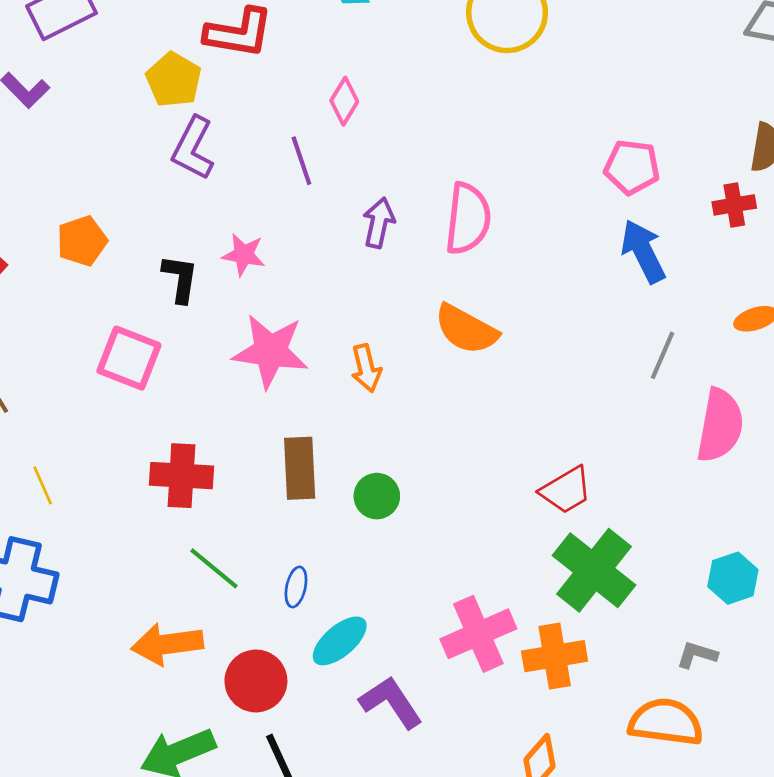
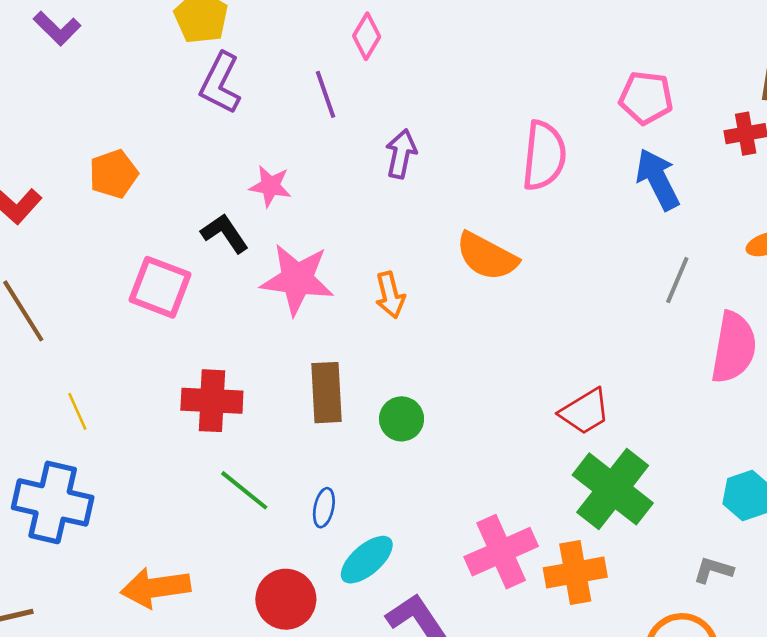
pink semicircle: (468, 219) -> (544, 156), moved
black L-shape: (180, 279) -> (225, 233), moved, turned -42
orange arrow: (167, 644) -> (155, 588), moved

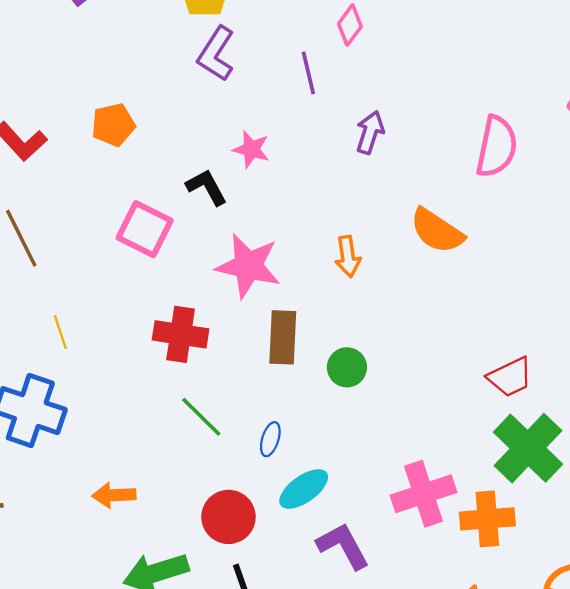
pink star: (297, 279) -> (248, 266), moved
orange arrow: (155, 588) -> (114, 495), size x0.7

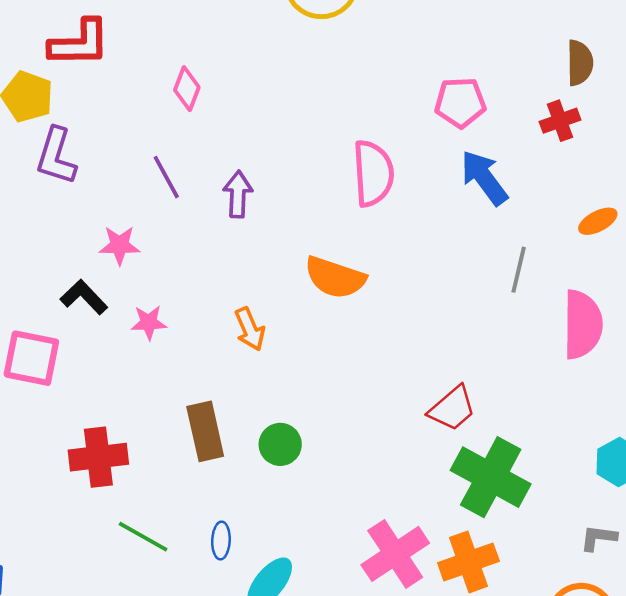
purple line: (308, 73) -> (166, 177), moved
pink star: (248, 266) -> (149, 322), moved, size x0.5

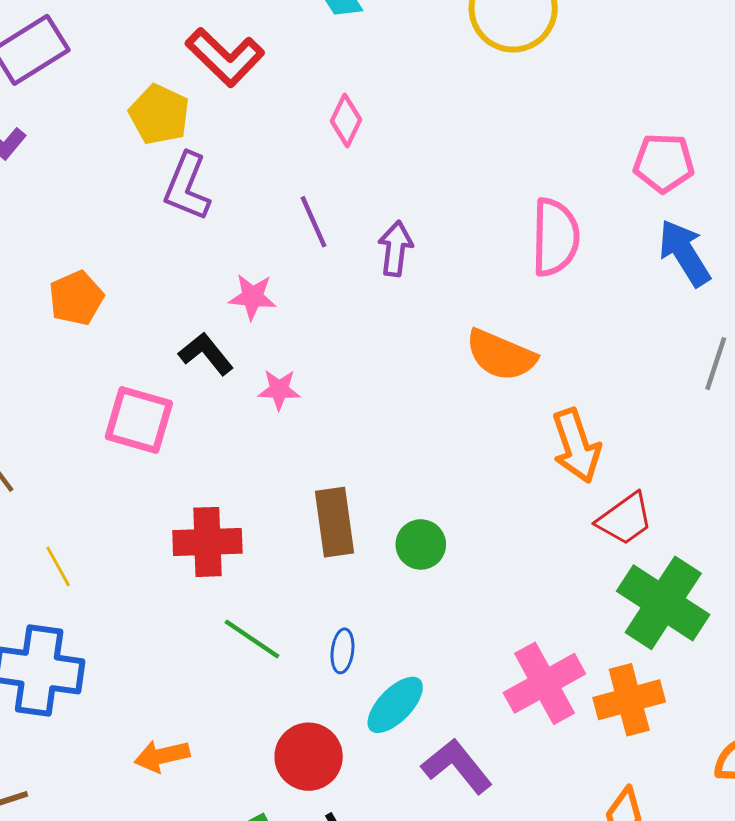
red L-shape: (79, 43) -> (225, 57), turned 40
orange arrow: (250, 329) -> (576, 446), moved, size x1.4

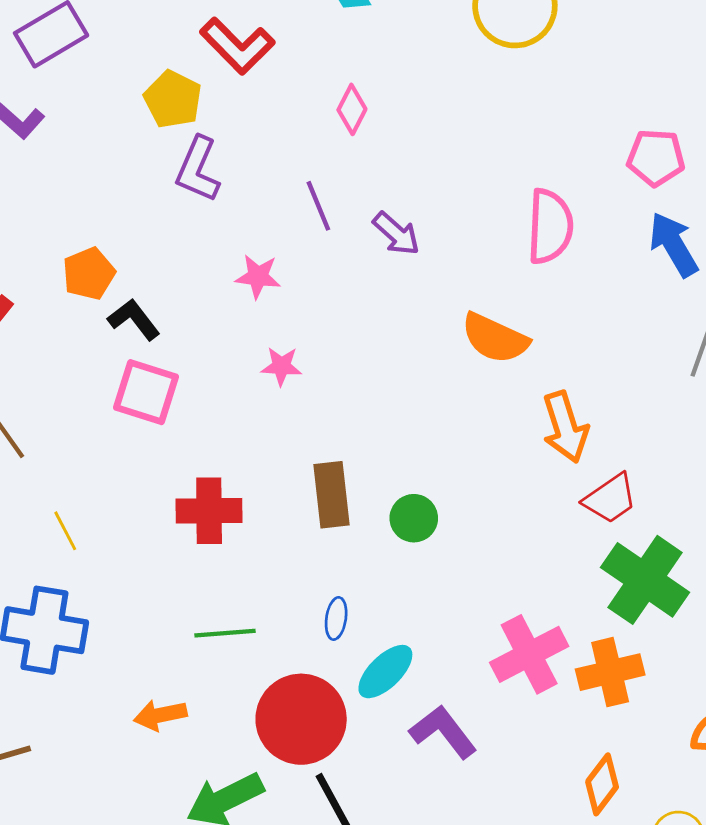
purple arrow: (395, 249) -> (396, 234), turned 123
black L-shape: (206, 354) -> (134, 319), moved
green line: (252, 639) -> (225, 633), moved, turned -40
red circle: (309, 757) -> (301, 719), size x1.4

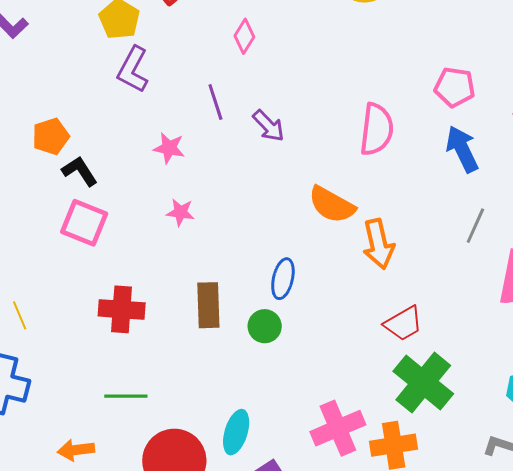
orange arrow: (565, 427) -> (378, 244), moved
blue ellipse: (336, 618) -> (283, 279), moved, size x1.4
cyan ellipse: (385, 672) -> (236, 432), turned -33

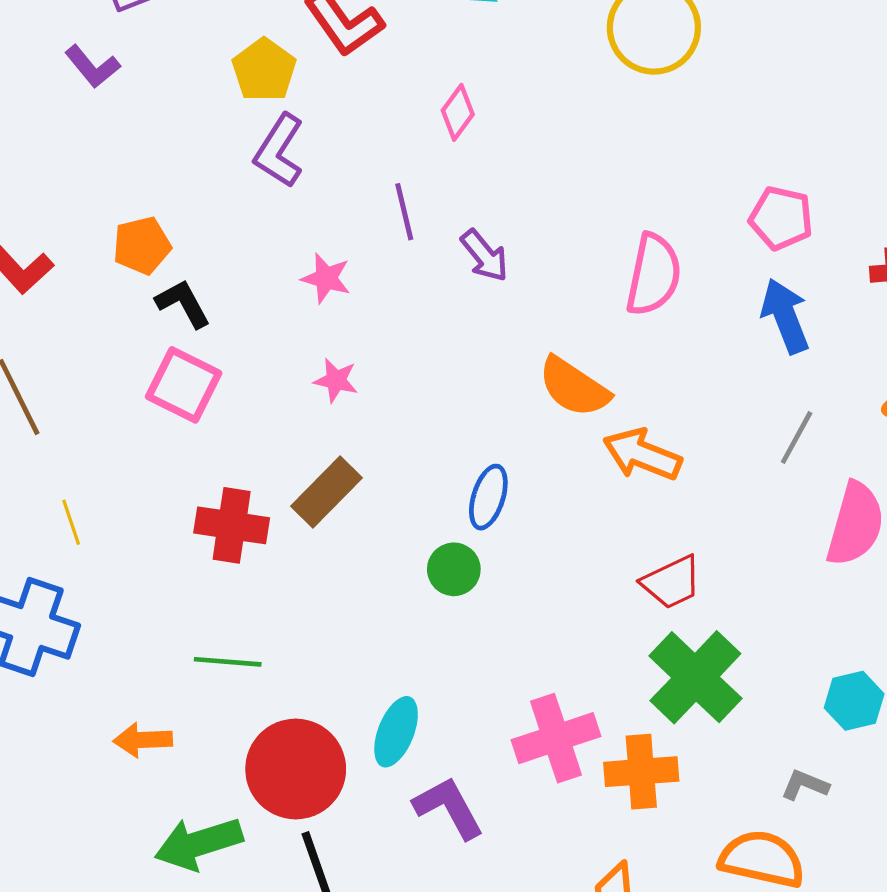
orange arrow: (378, 244) -> (642, 455), turned 120
brown rectangle: (208, 305) -> (327, 492), moved, turned 42

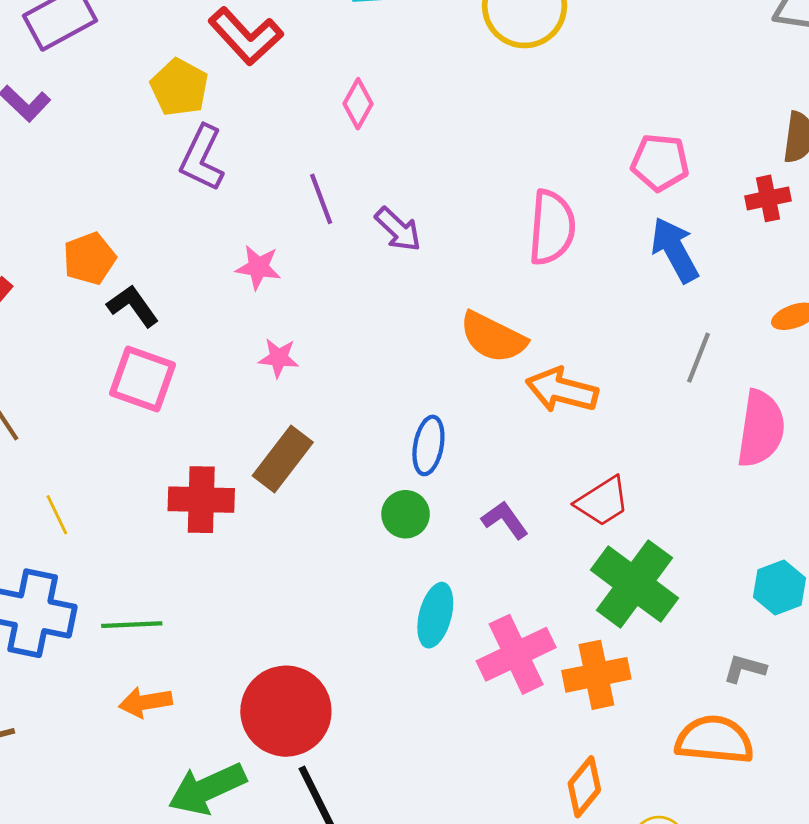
green line: (228, 662) -> (132, 625), moved
cyan ellipse: (396, 732) -> (435, 615), moved
purple L-shape: (449, 808) -> (505, 520), moved, size x0.7

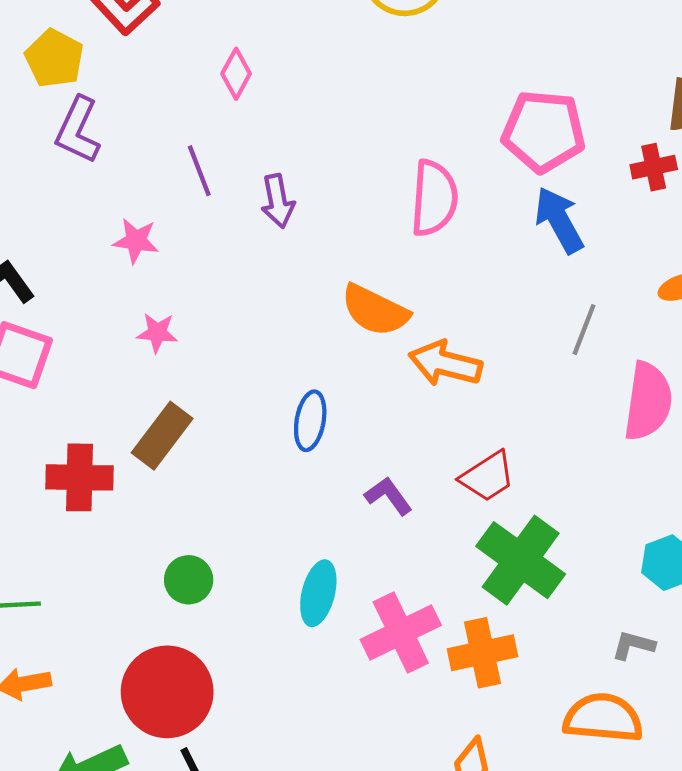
pink pentagon: (660, 162) -> (544, 131), size x1.4
purple arrow: (398, 229) -> (278, 201), turned 36
green circle: (406, 514) -> (189, 580), moved

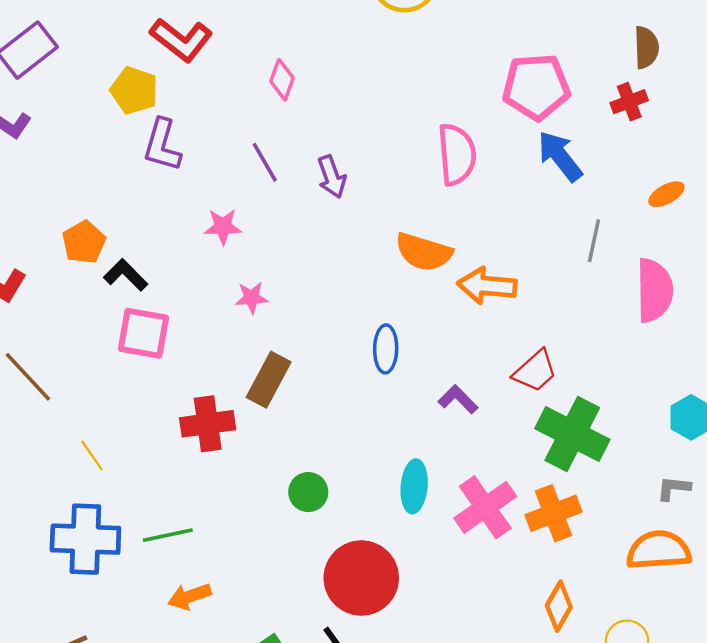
red circle: (167, 692) -> (361, 578), moved

